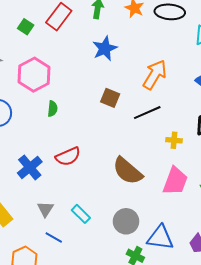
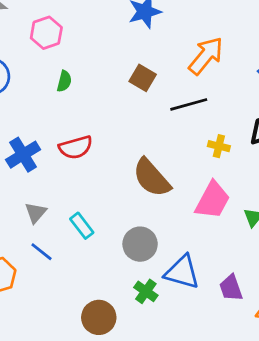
pink hexagon: (34, 75) -> (46, 33), size x0.7

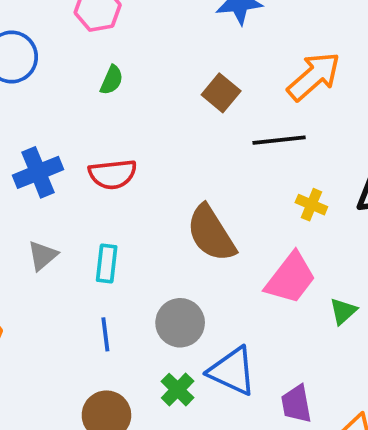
cyan rectangle: (82, 226) -> (107, 264), moved, turned 35
blue line: (41, 252) -> (105, 334), moved, turned 35

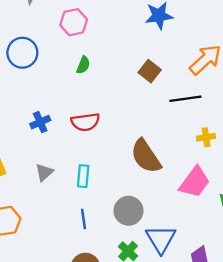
blue cross: (38, 172) -> (40, 122), size x0.7
yellow cross: (311, 205) -> (206, 137), turned -30
blue triangle: (232, 371) -> (161, 239), turned 36

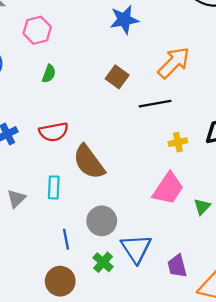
brown semicircle: (146, 156) -> (89, 162), moved
gray triangle: (44, 172) -> (16, 198), moved
blue line: (83, 219) -> (66, 239), moved

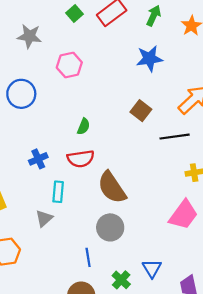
green semicircle: (49, 74) -> (84, 126), moved
cyan rectangle: (54, 187) -> (58, 192), moved
gray circle: (102, 221) -> (110, 227), moved
blue triangle: (136, 248) -> (152, 268), size x0.7

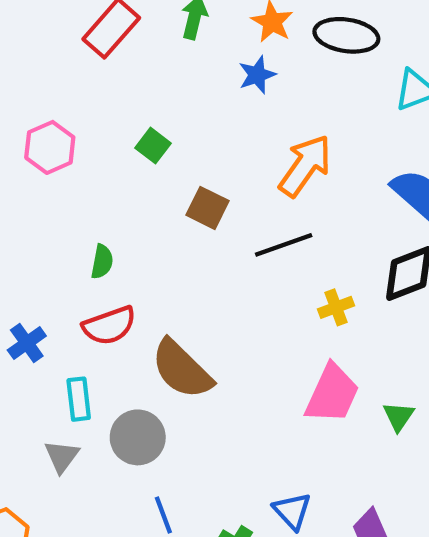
green square: (75, 14) -> (153, 146), moved
blue star: (149, 59) -> (257, 75), moved, size x0.7
gray circle: (110, 227) -> (138, 437), moved

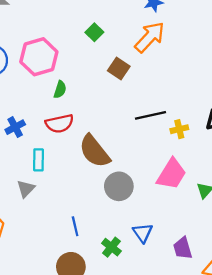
pink hexagon: (50, 147) -> (39, 57), moved, size x1.4
orange arrow: (305, 166) -> (150, 37), moved
black line: (284, 245) -> (151, 115), moved
gray circle: (138, 437) -> (119, 186), moved

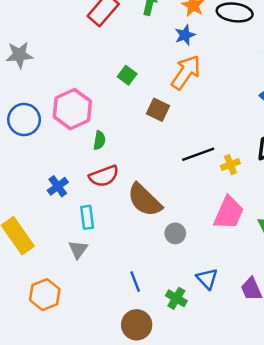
gray circle: (119, 186) -> (175, 233), size x0.7

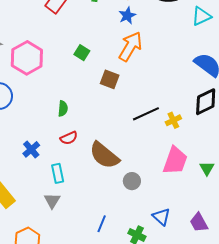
pink hexagon: (72, 109) -> (27, 58), moved
red semicircle: (104, 176) -> (69, 138), size x0.7
blue line: (135, 282) -> (102, 224), turned 48

